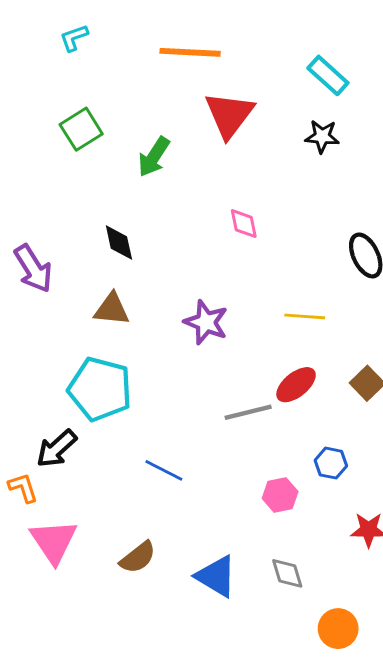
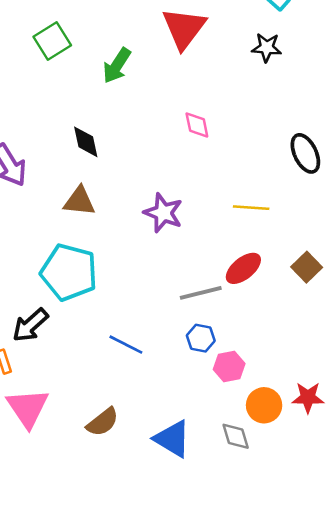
blue hexagon: (331, 463) -> (201, 338), moved
orange circle: (338, 629) -> (264, 405), moved

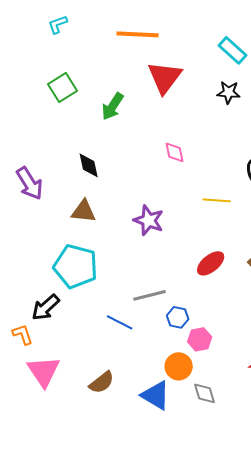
yellow line: (251, 208) -> (217, 200), moved
gray line: (201, 293) -> (150, 295), moved
orange circle: (264, 405) -> (179, 366), moved

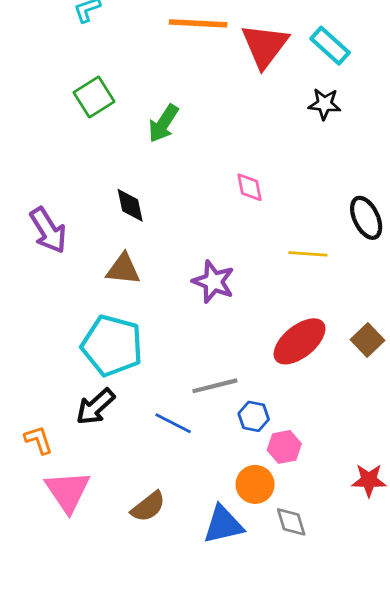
red triangle: (165, 77) -> (265, 46), moved
red ellipse: (211, 263) -> (299, 341), size x1.4
black arrow: (46, 307) -> (95, 407), moved
blue triangle: (156, 395) -> (223, 525), turned -44

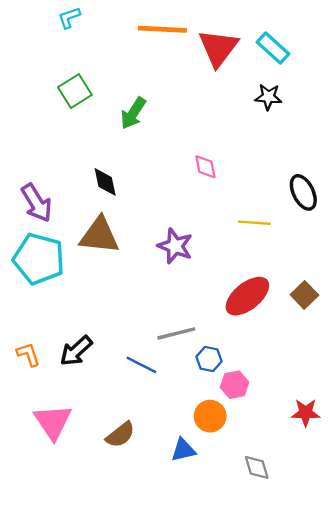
brown triangle: (123, 269) -> (99, 236), size x1.4
cyan pentagon: (112, 346) -> (39, 259), moved
orange L-shape: (38, 440) -> (28, 354), moved
gray diamond: (291, 522) -> (257, 467), moved
blue triangle: (223, 525) -> (183, 450), size x0.7

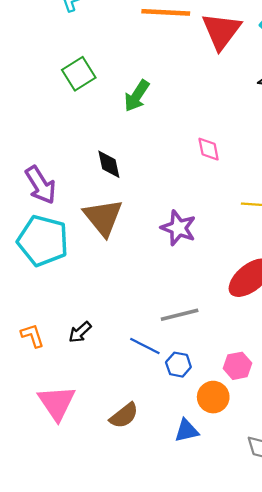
brown triangle: (99, 236) -> (103, 217), turned 45
black arrow: (76, 351) -> (80, 332), size x0.7
blue hexagon: (209, 359) -> (178, 365), moved

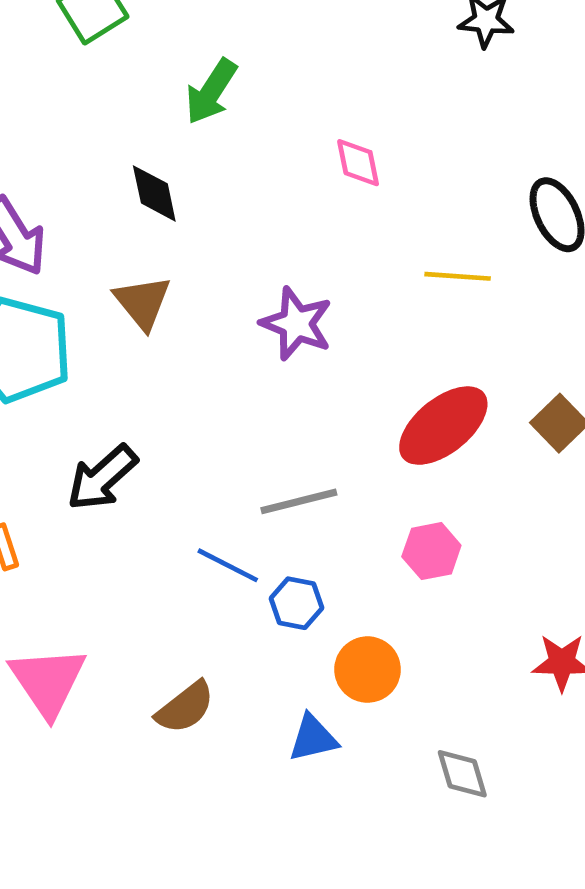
green arrow: (137, 96) -> (211, 92), moved
brown triangle: (103, 217) -> (142, 302), size x0.7
black arrow: (80, 332) -> (102, 478), moved, size x1.5
pink hexagon: (238, 366) -> (431, 551), moved

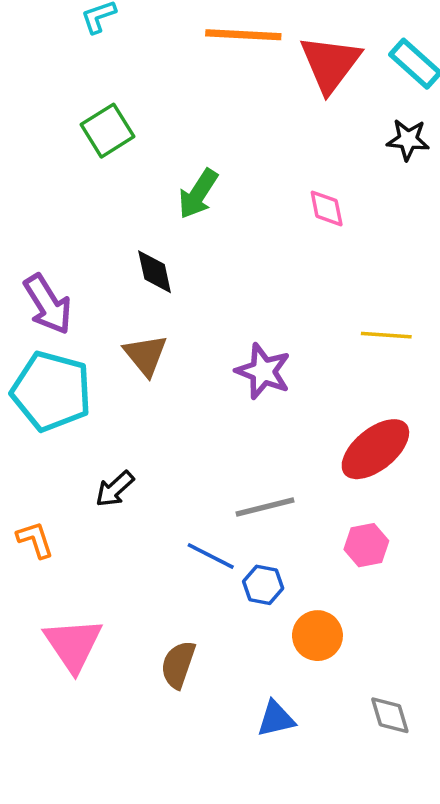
pink diamond: (358, 163) -> (327, 208), moved
black arrow: (102, 478) -> (115, 489), size x0.7
brown semicircle: (185, 707) -> (178, 665), turned 147
blue triangle: (313, 738) -> (276, 719), moved

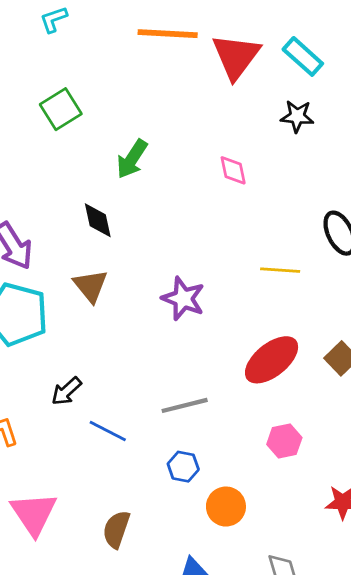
pink hexagon: (366, 545) -> (284, 441), moved
blue line: (211, 556) -> (108, 431), moved

